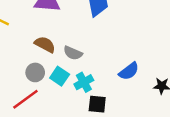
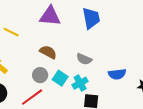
gray semicircle: (73, 53) -> (84, 59), moved
blue semicircle: (129, 71) -> (117, 74), turned 30

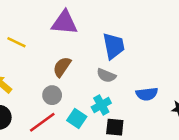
blue trapezoid: (91, 18) -> (114, 46), moved
brown semicircle: (48, 52) -> (62, 67), turned -84
cyan square: (60, 78) -> (77, 119), moved

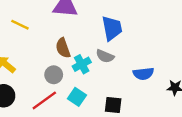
brown semicircle: (62, 67) -> (63, 48), turned -54
cyan cross: (101, 105) -> (82, 64), moved

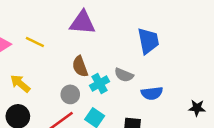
blue trapezoid: (112, 28) -> (148, 41), moved
blue semicircle: (143, 74) -> (152, 93), moved

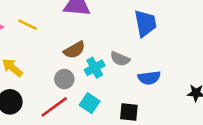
brown semicircle: (80, 66) -> (74, 50), turned -100

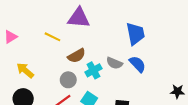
yellow line: (28, 25) -> (52, 37), moved
blue semicircle: (149, 78) -> (138, 64), moved, turned -126

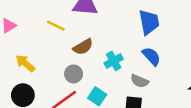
gray semicircle: (114, 63) -> (140, 81), moved
cyan cross: (93, 70) -> (114, 61), moved

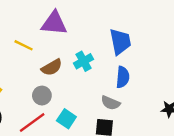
blue semicircle: (151, 56) -> (123, 77), turned 48
cyan cross: (114, 61) -> (84, 61), moved

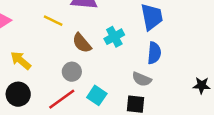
brown semicircle: (52, 67) -> (82, 43), turned 80

